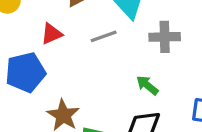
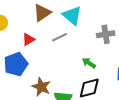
gray cross: (165, 37) -> (106, 34), moved

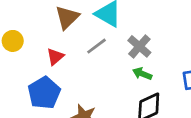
gray cross: (106, 34) -> (139, 46), moved, turned -30

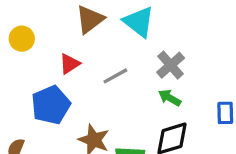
gray line: (96, 46) -> (115, 76), moved

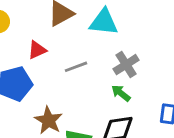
cyan triangle: (139, 22) -> (104, 22), turned -40

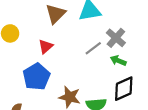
gray line: (76, 67) -> (93, 48), moved

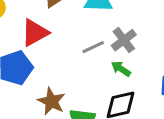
red triangle: (46, 46) -> (35, 33), size x1.5

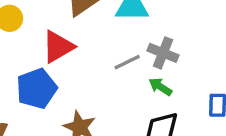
gray cross: (124, 40) -> (163, 53), turned -30

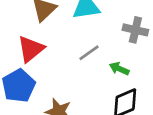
gray cross: (163, 53) -> (135, 30), moved

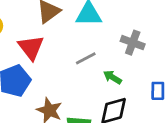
red triangle: (31, 49) -> (31, 47), turned -36

